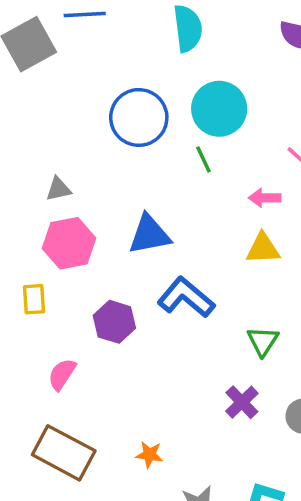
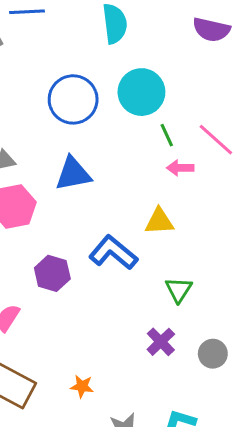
green line: (203, 159) -> (167, 135), moved
blue triangle: (149, 235) -> (73, 174), moved
yellow triangle: (263, 248) -> (159, 221), moved

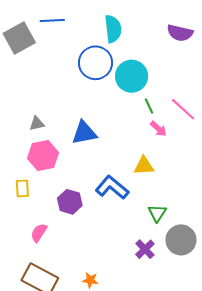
blue circle: (73, 99) -> (95, 63), moved
pink arrow: (180, 168) -> (158, 129), turned -138
gray circle: (213, 354) -> (181, 240), moved, size x1.5

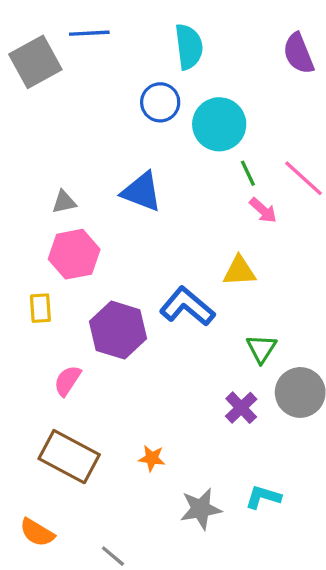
purple semicircle: (180, 33) -> (299, 53), turned 55
blue circle: (95, 63) -> (160, 102), size x0.7
blue triangle: (84, 133) -> (142, 192), moved, turned 32
purple hexagon: (70, 202) -> (118, 330), size x1.4

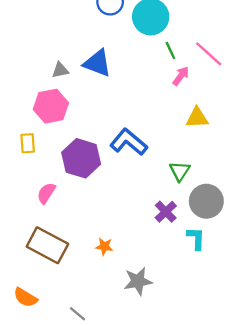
gray triangle: (64, 202) -> (60, 70), moved
pink arrow: (263, 210) -> (181, 76), turned -96
yellow triangle: (239, 271) -> (197, 118), moved
cyan L-shape: (263, 497) -> (196, 238), moved, turned 75

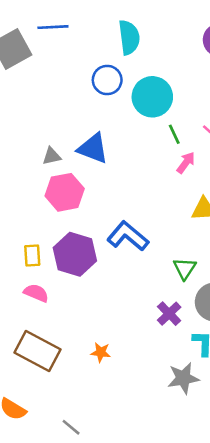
pink hexagon: (51, 106) -> (65, 192), moved
yellow rectangle: (28, 143) -> (32, 256), moved
pink semicircle: (46, 193) -> (36, 293), turned 80
gray star: (138, 281) -> (183, 378), moved

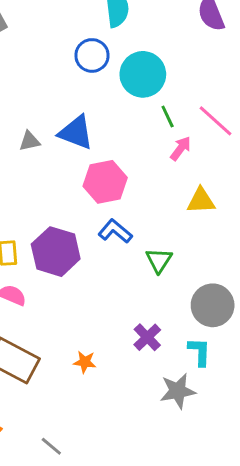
pink hexagon: (65, 192) -> (105, 182), moved
blue L-shape: (128, 236) -> (115, 231), size x0.7
green triangle: (185, 268) -> (159, 260), moved
purple cross: (169, 314) -> (147, 337), moved

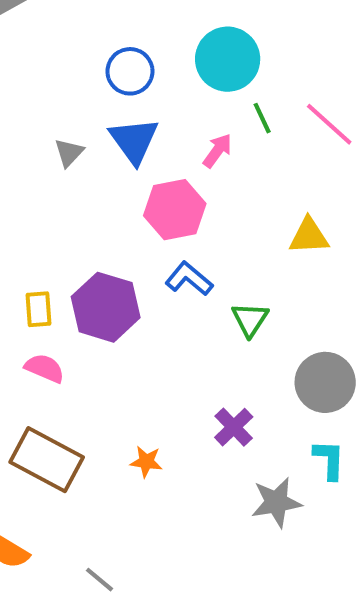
blue circle: (92, 55) -> (130, 71), moved
blue triangle: (76, 132) -> (134, 140), turned 33
gray triangle: (30, 141) -> (69, 153), turned -35
pink arrow: (181, 148) -> (217, 151), moved
cyan L-shape: (199, 352) -> (329, 460), moved

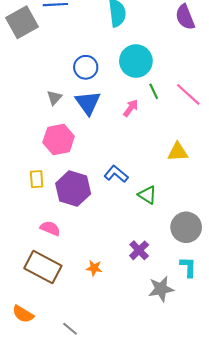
gray triangle: (69, 153) -> (54, 98), moved
pink hexagon: (175, 210) -> (59, 139), moved
yellow rectangle: (38, 309) -> (37, 179), moved
green triangle: (250, 319) -> (147, 195), turned -30
pink semicircle: (45, 368) -> (50, 228), moved

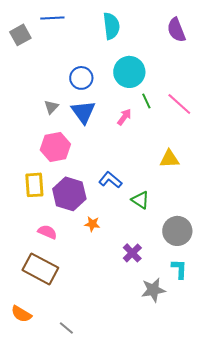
gray square: (22, 22) -> (20, 35), size x0.7
yellow rectangle: (37, 179) -> (34, 185), size x1.4
orange star: (94, 268) -> (92, 224), moved

